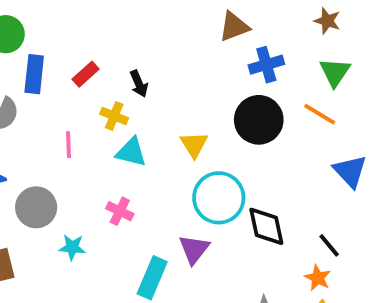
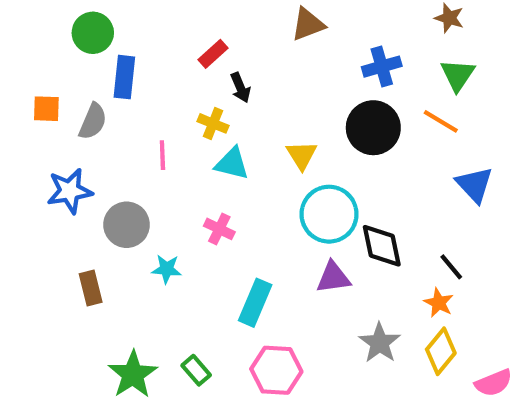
brown triangle: (234, 27) -> (308, 24), moved
red rectangle: (86, 74) -> (213, 54), moved
purple triangle: (194, 249) -> (333, 277), moved, turned 44

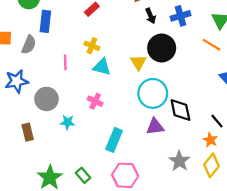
black arrow: (240, 88) -> (151, 16), moved
black circle: (373, 128) -> (162, 48), moved

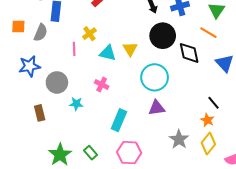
yellow cross: (92, 46) -> (89, 34), moved, turned 32
yellow triangle: (138, 62) -> (130, 49), moved
black diamond: (180, 110) -> (189, 53), moved

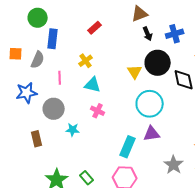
pink line: (74, 49) -> (60, 78), moved
yellow triangle: (130, 49) -> (135, 72), moved
cyan triangle: (108, 53) -> (93, 85), moved
cyan rectangle: (119, 120) -> (128, 147), moved

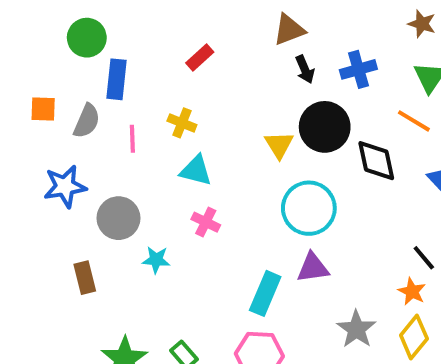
yellow cross: (86, 61) -> (182, 123), turned -32
pink line: (60, 78) -> (132, 139), moved

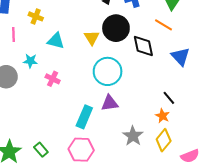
yellow cross: (182, 123) -> (36, 16), moved
cyan triangle: (196, 171) -> (56, 41), moved
cyan star: (156, 260) -> (30, 61), moved

